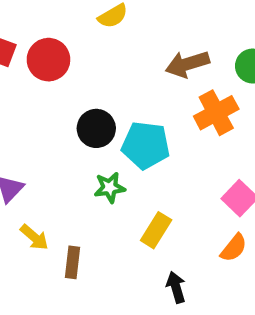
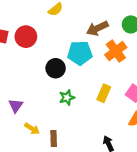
cyan pentagon: (146, 145) -> (80, 53), moved
yellow rectangle: (156, 230) -> (104, 93), moved

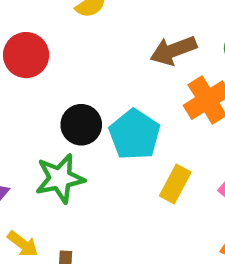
cyan pentagon: (80, 53) -> (135, 135), moved, turned 30
green star: (67, 97) -> (60, 178), moved, size x1.5

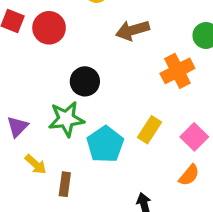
brown arrow: (173, 50) -> (133, 30), moved
cyan pentagon: (135, 135) -> (105, 144), moved

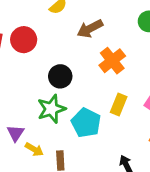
orange cross: (177, 71) -> (112, 61), moved
purple triangle: (17, 127) -> (16, 133), moved

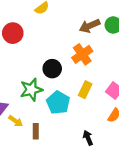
brown arrow: (90, 29) -> (90, 26), moved
black circle: (60, 76) -> (52, 69), moved

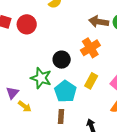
brown arrow: (90, 26) -> (99, 22), turned 30
green star: (31, 90) -> (41, 78), turned 30
brown rectangle: (36, 131) -> (61, 117), moved

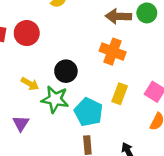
orange cross: (90, 48) -> (113, 52), turned -30
black circle: (62, 60) -> (66, 71), moved
yellow arrow: (25, 106) -> (30, 84), moved

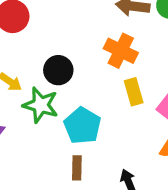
yellow rectangle: (120, 94) -> (134, 92), moved, turned -42

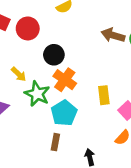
orange cross: (121, 51) -> (65, 80), moved
black circle: (58, 70) -> (54, 55), moved

